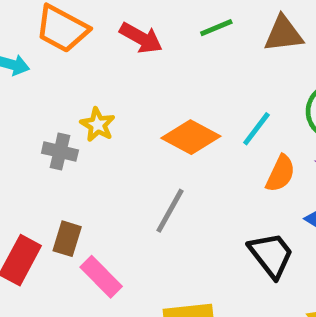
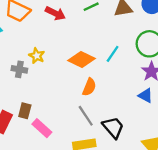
orange semicircle: (280, 173) -> (89, 87), moved
gray line: (170, 211) -> (86, 116), moved, turned -60
black trapezoid: (271, 255) -> (113, 127), moved

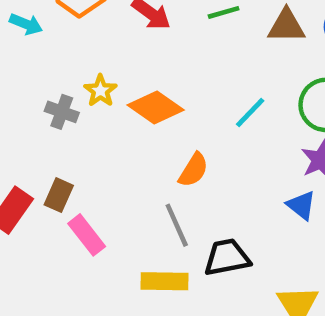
orange diamond: (81, 59) -> (156, 107), moved
black trapezoid: (113, 127) -> (227, 257), turned -70

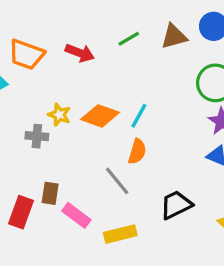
cyan line: (250, 112) -> (139, 116), moved
gray line: (177, 225) -> (117, 181), moved
yellow rectangle: (165, 281) -> (120, 234), moved

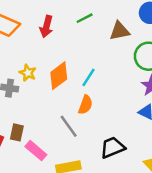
brown triangle: (174, 36) -> (120, 31), moved
red arrow: (80, 53) -> (46, 27), turned 80
orange diamond: (100, 116) -> (59, 76), turned -60

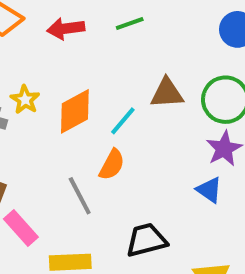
red arrow: (46, 27) -> (66, 29), turned 60
brown triangle: (120, 31) -> (167, 93), moved

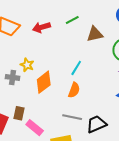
brown triangle: (167, 93) -> (95, 34), moved
orange diamond: (75, 111) -> (44, 82), moved
gray line: (80, 196) -> (72, 117), moved, turned -42

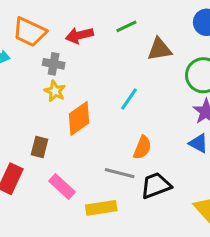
gray cross: (13, 77) -> (54, 64), moved
orange semicircle: (74, 90) -> (142, 148), moved
brown rectangle: (19, 113) -> (40, 147), moved

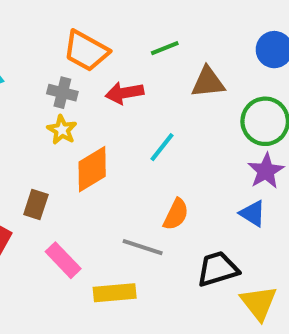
orange trapezoid: (30, 32) -> (86, 51), moved
red arrow: (79, 35) -> (124, 93), moved
black trapezoid: (156, 185) -> (218, 269), moved

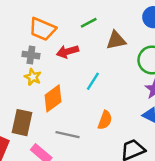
brown rectangle: (36, 205) -> (22, 123), size x1.5
gray line: (143, 247) -> (68, 135), moved

